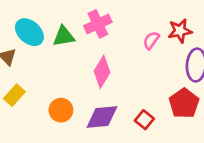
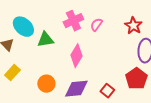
red star: (180, 31) -> (133, 26), turned -30
green triangle: (64, 36) -> (45, 40), moved
pink semicircle: (151, 40) -> (96, 25), moved

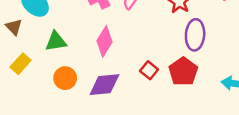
green triangle: (45, 40) -> (56, 41), moved
red square: (107, 91) -> (149, 70), moved

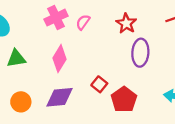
red pentagon: (183, 72) -> (124, 100), moved
orange circle: (65, 78) -> (21, 102), moved

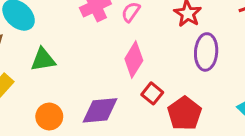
pink diamond: (59, 59) -> (134, 60), moved

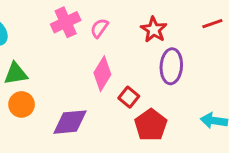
red square: (152, 93) -> (129, 97), moved
orange circle: (49, 117) -> (22, 104), moved

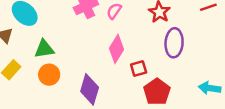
red square: (129, 97) -> (139, 68), turned 35
purple diamond: (70, 122) -> (90, 89), turned -68

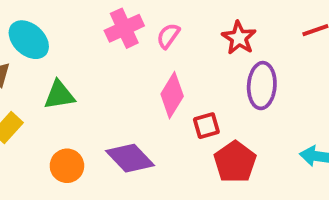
orange circle: (49, 75) -> (67, 166), moved
purple diamond: (90, 89) -> (130, 158), turned -60

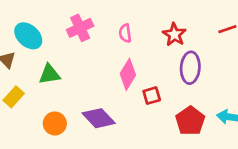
pink cross: (124, 28) -> (80, 28), moved
pink semicircle: (168, 36) -> (125, 33), turned -42
red pentagon: (235, 162) -> (190, 121), moved

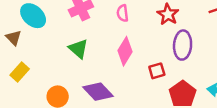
green triangle: (50, 74) -> (78, 49), moved, turned 50
red square: (152, 96) -> (157, 71), moved

